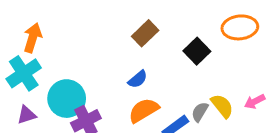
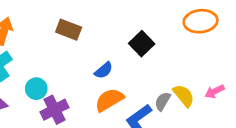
brown rectangle: (145, 33) -> (69, 30), moved, turned 65
black square: (197, 51) -> (142, 44), moved
cyan circle: (67, 99) -> (36, 89), size x0.6

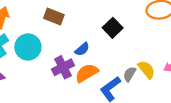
cyan circle: (36, 89) -> (28, 47), moved, size x1.5
purple cross: (54, 110) -> (63, 67), moved

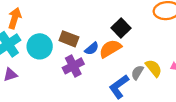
brown rectangle: (54, 17) -> (69, 39), moved
orange semicircle: (87, 73) -> (110, 49), moved

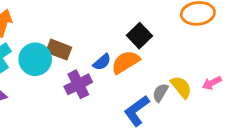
brown rectangle: (69, 39) -> (59, 50), moved

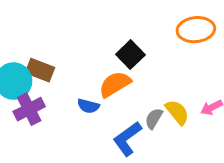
blue semicircle: (102, 62) -> (88, 106), moved, turned 54
purple cross: (78, 84) -> (29, 109), moved

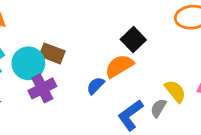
blue semicircle: (88, 106) -> (95, 86), turned 120
gray semicircle: (154, 118) -> (158, 108), moved

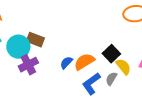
black square: (133, 40) -> (111, 54), moved
orange semicircle: (119, 66) -> (84, 62), moved

